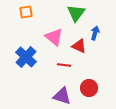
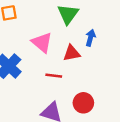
red triangle: (79, 46) -> (72, 53), turned -35

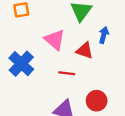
red triangle: (72, 53) -> (85, 51), turned 30

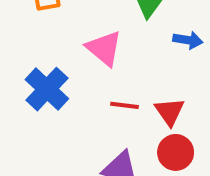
blue arrow: (104, 35) -> (188, 40), turned 84
red triangle: (85, 51) -> (169, 112), moved, turned 36

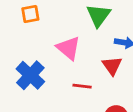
red triangle: (169, 112) -> (112, 66), moved

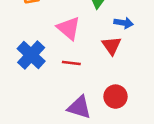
red line: (82, 86) -> (71, 63), moved

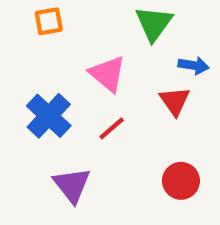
red line: (71, 63) -> (112, 128), turned -48
purple triangle: (79, 107) -> (72, 185), moved, turned 35

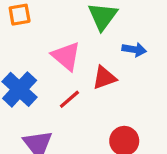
red triangle: (175, 101) -> (104, 78), moved, turned 45

